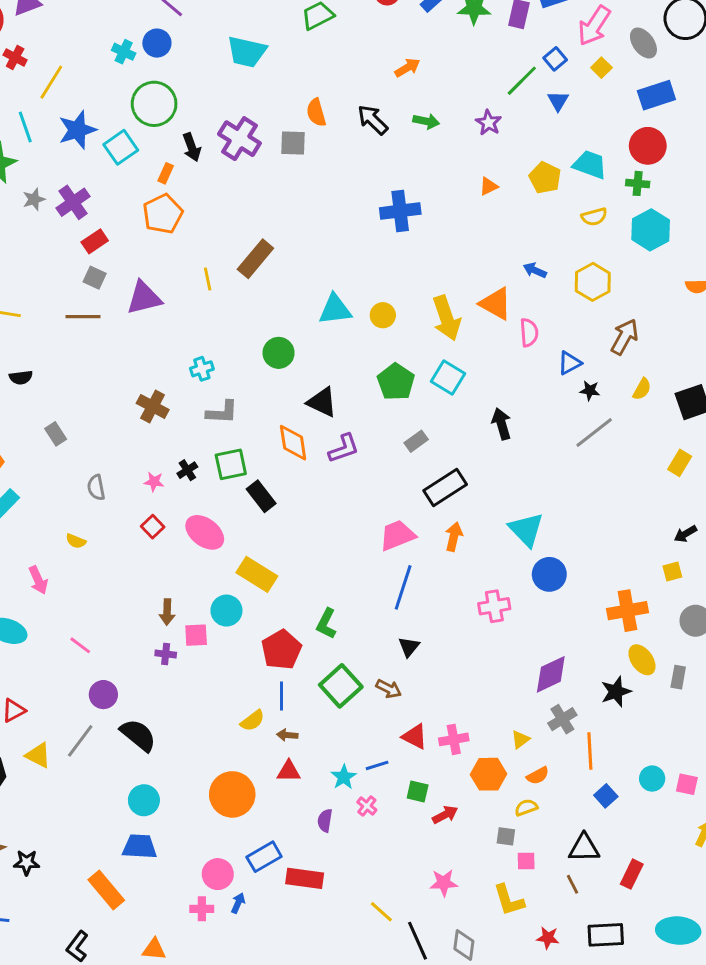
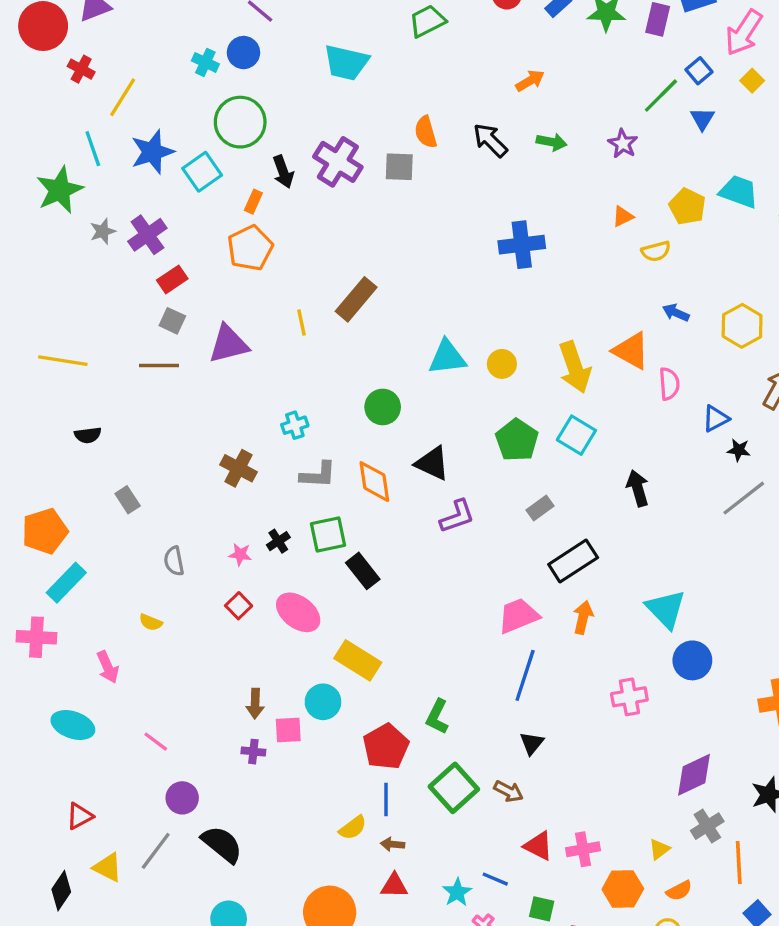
yellow semicircle: (594, 217) -> (656, 251), moved
orange diamond: (293, 443) -> (374, 482), moved
blue line: (377, 765) -> (495, 879), turned 40

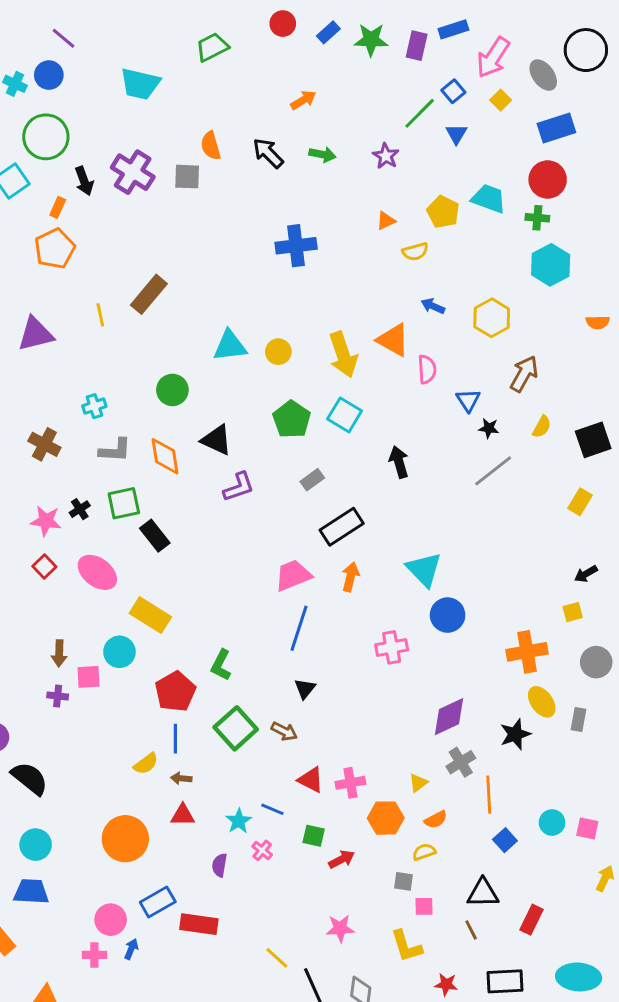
blue triangle: (716, 419) -> (468, 400), turned -35
pink star: (240, 554) -> (46, 521), size x1.5

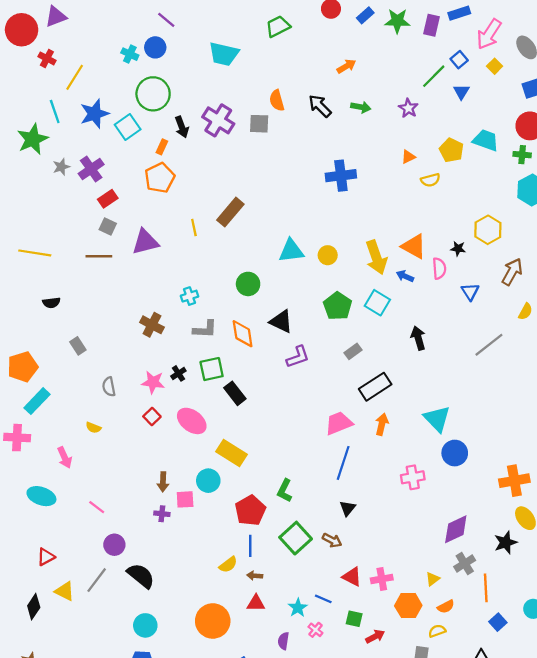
blue arrow: (433, 306) -> (405, 276), moved
black star: (489, 428) -> (458, 249), moved

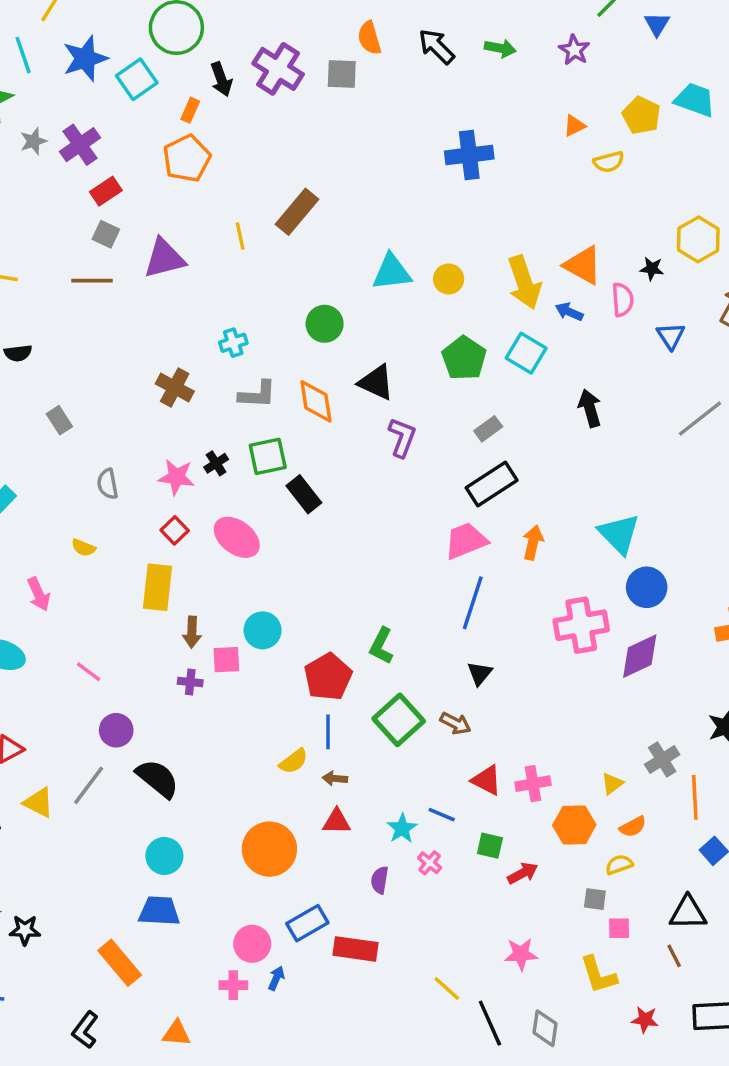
purple L-shape: (298, 357) -> (402, 437), turned -50
black rectangle: (375, 387) -> (492, 484), moved
yellow rectangle: (232, 453) -> (157, 587), moved, turned 64
pink cross: (413, 477) -> (581, 625), size x1.4
purple diamond: (456, 529) -> (640, 656), moved

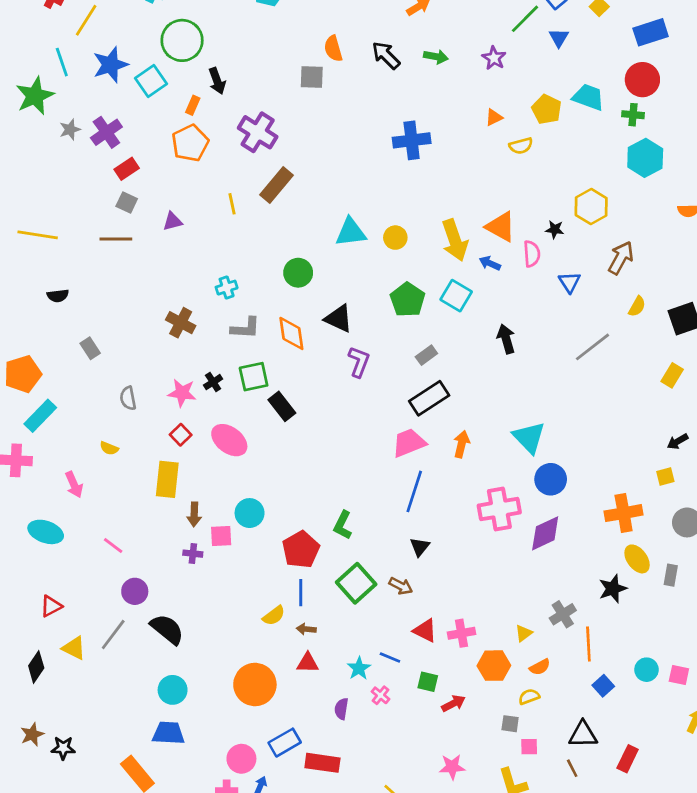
purple cross: (278, 69) -> (258, 132), moved
purple triangle: (164, 258) -> (173, 221), size x0.6

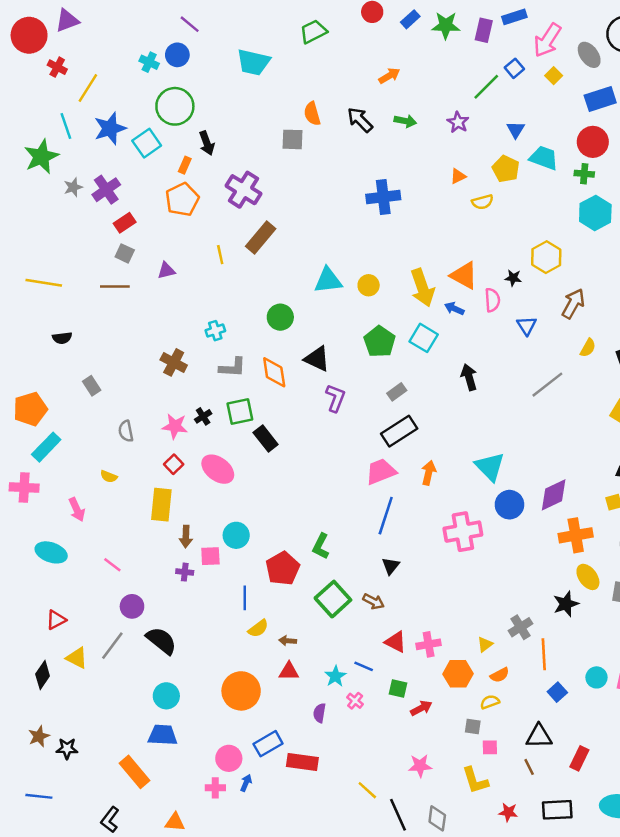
blue triangle: (559, 38) -> (516, 130), moved
purple diamond: (545, 533) -> (554, 495), moved
blue line: (301, 593) -> (245, 598), moved

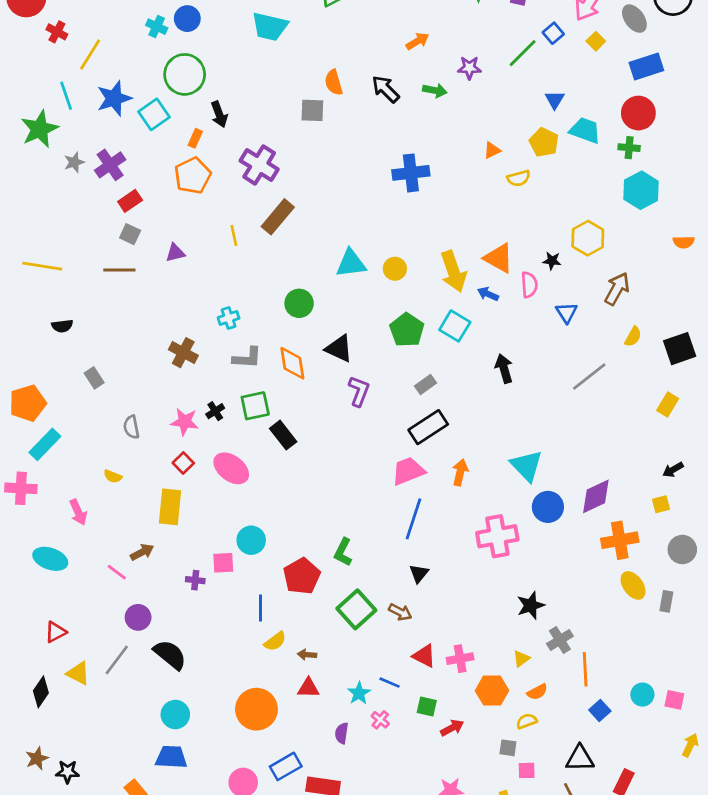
purple star: (458, 122) -> (469, 68), moved, turned -30
brown arrow: (186, 537) -> (142, 552), moved, turned -120
black star: (566, 604) -> (531, 605), moved

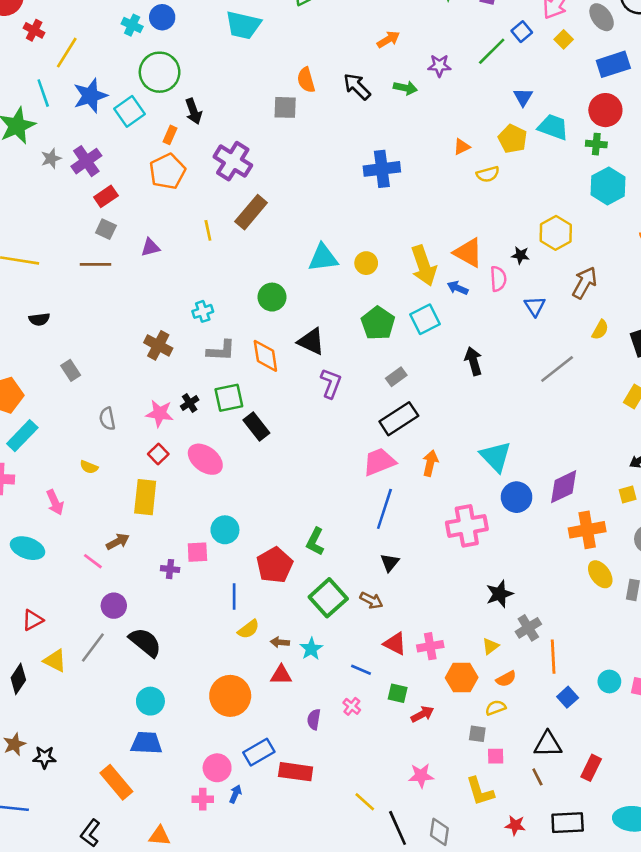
cyan square: (455, 326) -> (425, 319), turned 32
cyan star: (359, 693) -> (311, 649), moved

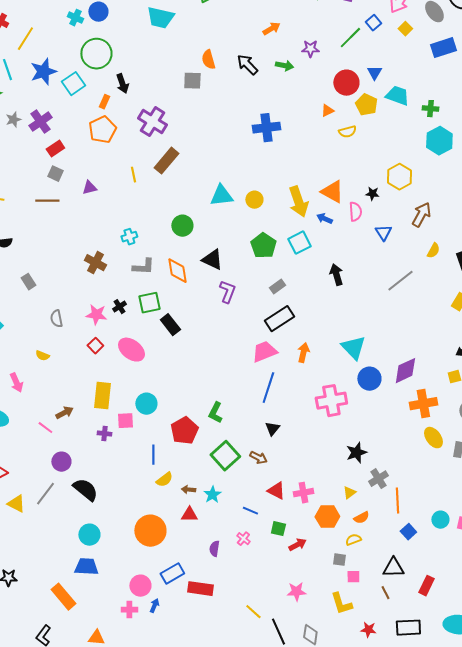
red circle: (605, 110) -> (346, 83), moved
yellow rectangle: (145, 497) -> (102, 396), moved

